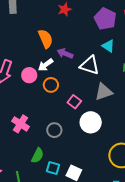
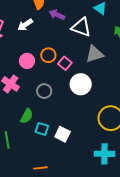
white arrow: (46, 65) -> (25, 25), moved
pink circle: (29, 75) -> (27, 61), moved
orange circle: (51, 85) -> (48, 55), moved

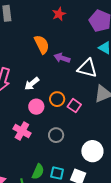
white arrow: (25, 25) -> (32, 84), moved
white circle: (81, 84) -> (92, 151), moved
green semicircle: (27, 116) -> (38, 172), moved

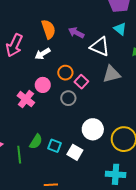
orange semicircle: (42, 44) -> (48, 29), moved
pink circle: (36, 107) -> (43, 85), moved
gray circle: (56, 135) -> (68, 98), moved

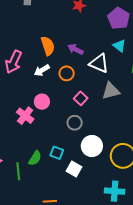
orange circle: (65, 73) -> (67, 73), moved
gray circle: (68, 98) -> (75, 123), moved
cyan square: (55, 146) -> (57, 153), moved

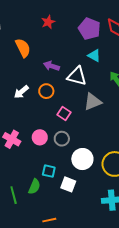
orange semicircle: (48, 46) -> (23, 48), moved
pink circle: (42, 102) -> (40, 137), moved
green semicircle: (35, 158) -> (34, 187), moved

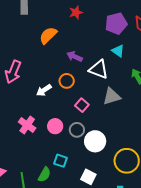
purple pentagon: (89, 29) -> (116, 24), turned 30
orange semicircle: (23, 48) -> (48, 35), turned -114
white arrow: (21, 92) -> (44, 90), moved
white circle: (82, 159) -> (95, 141), moved
white square: (68, 184) -> (88, 177), moved

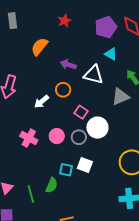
gray triangle: (112, 96) -> (120, 97), moved
white circle: (95, 141) -> (97, 128), moved
white square: (88, 177) -> (85, 165), moved

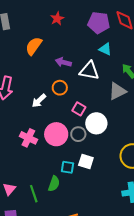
purple pentagon: (106, 27) -> (99, 23), turned 30
pink circle: (57, 136) -> (56, 134), size x1.5

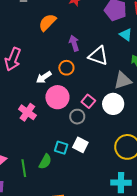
cyan triangle: (105, 49) -> (126, 35), moved
purple arrow: (63, 62) -> (74, 43), turned 49
pink square: (79, 109) -> (88, 101), moved
white circle: (96, 123) -> (113, 104), moved
pink circle: (56, 134) -> (57, 97), moved

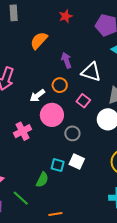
pink square: (88, 101) -> (83, 101), moved
pink cross: (27, 112) -> (23, 131), turned 30
green line: (24, 168) -> (21, 198), moved, turned -36

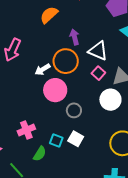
orange circle: (60, 85) -> (66, 61), size x1.6
pink square: (83, 101) -> (98, 73), moved
pink cross: (23, 131) -> (26, 130), moved

